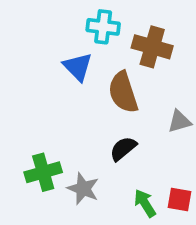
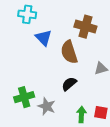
cyan cross: (103, 27) -> (27, 14), moved
green arrow: (145, 203) -> (81, 114), turned 35

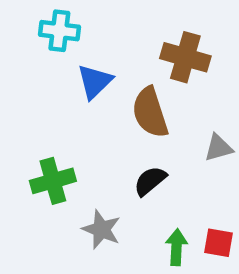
blue triangle: (44, 38) -> (95, 82), turned 30
green cross: (24, 97) -> (53, 181), moved

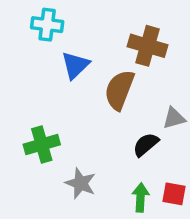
brown semicircle: (150, 112) -> (119, 90), turned 39
black semicircle: (150, 181) -> (146, 145), moved

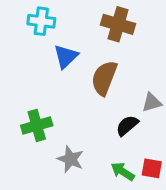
brown cross: (148, 46) -> (118, 24), moved
green arrow: (141, 197) -> (123, 172), turned -60

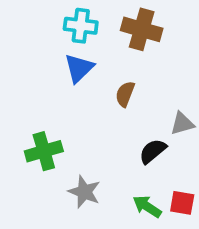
cyan cross: (41, 21) -> (81, 26), moved
brown semicircle: (104, 78) -> (125, 94), size x0.6

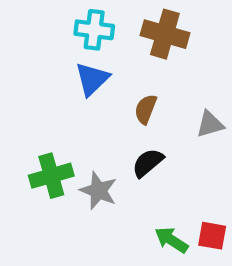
gray triangle: (182, 124) -> (210, 124), moved
black semicircle: (153, 151) -> (148, 163), moved
gray star: (84, 192) -> (98, 191), moved

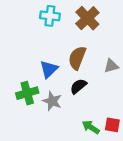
brown cross: (165, 34) -> (87, 18), turned 30
blue triangle: (92, 79) -> (49, 69), moved
brown semicircle: (146, 109) -> (77, 58), size x1.5

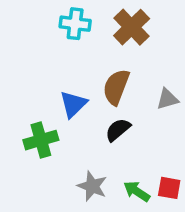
gray star: (52, 101) -> (92, 186), moved

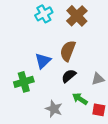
cyan cross: (75, 24) -> (44, 14), turned -36
gray triangle: (167, 99) -> (98, 79), moved
green arrow: (137, 191) -> (80, 99), moved

